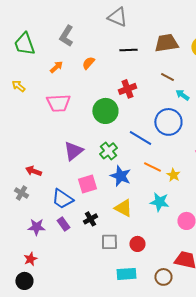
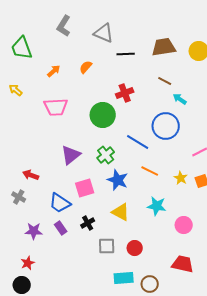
gray triangle: (117, 17) -> (104, 33), moved
gray L-shape: (66, 36) -> (64, 26), moved
yellow star: (173, 175) -> (181, 178), moved
brown circle: (163, 277) -> (150, 284), moved

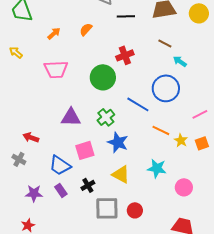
purple triangle: (71, 155) -> (71, 117), turned 40
orange line: (150, 171) -> (161, 130), moved
gray square: (107, 246) -> (107, 208), size x1.4

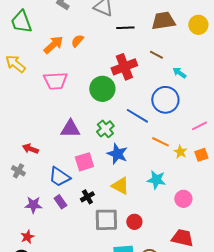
orange semicircle: (86, 29) -> (77, 41), moved
orange arrow: (54, 33) -> (53, 45), size x1.5
brown line: (165, 43) -> (156, 55), moved
yellow arrow: (16, 52) -> (15, 64), size x1.5
red cross: (125, 55) -> (124, 67), size x1.4

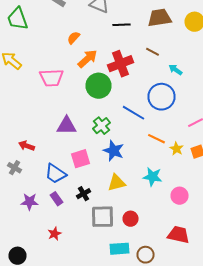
orange arrow: (53, 45) -> (88, 59), moved
yellow triangle: (120, 186) -> (116, 183), turned -42
red star: (27, 237) -> (54, 234), moved

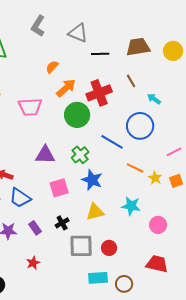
brown line: (152, 52) -> (131, 81), turned 32
blue trapezoid: (56, 174) -> (20, 198), moved

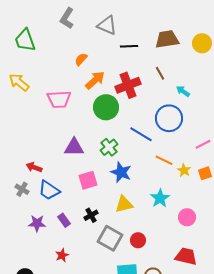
cyan star: (131, 206) -> (160, 198), turned 30
gray square: (81, 246) -> (110, 238), turned 30

